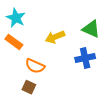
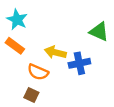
yellow arrow: (55, 37) -> (55, 52), moved, turned 36
blue cross: (85, 58) -> (79, 63), moved

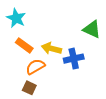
orange rectangle: (15, 46) -> (24, 45), moved
orange semicircle: (38, 72) -> (35, 67), turned 126

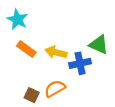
green triangle: (92, 29) -> (99, 45), moved
orange semicircle: (35, 67) -> (55, 89), moved

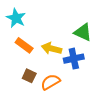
green triangle: (99, 45) -> (83, 32), moved
brown square: (32, 95) -> (29, 76), moved

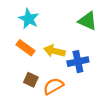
cyan star: (16, 18) -> (29, 19), moved
green triangle: (83, 32) -> (88, 21), moved

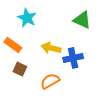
orange rectangle: (26, 48) -> (13, 45), moved
brown square: (31, 80) -> (20, 69), moved

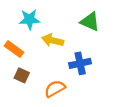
cyan star: (27, 18) -> (29, 19), turned -30
yellow arrow: (51, 48) -> (53, 40), moved

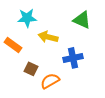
brown square: (22, 75) -> (31, 69), moved

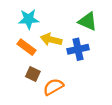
orange rectangle: (13, 45) -> (26, 47), moved
blue cross: (73, 58) -> (78, 49), moved

